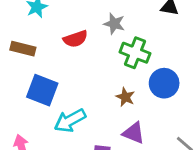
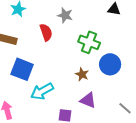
gray star: (114, 24) -> (65, 15), moved
red semicircle: (75, 39) -> (46, 32), turned -90

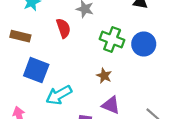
blue circle: (110, 64) -> (144, 44), moved

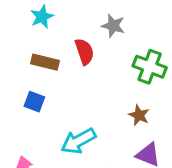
brown rectangle: (20, 36) -> (45, 62), moved
blue square: (36, 70) -> (34, 102), moved, size x0.6

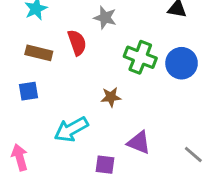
blue square: (34, 102) -> (28, 91), turned -30
brown star: (139, 115) -> (111, 97), moved, turned -30

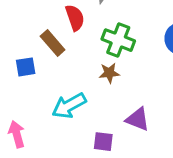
brown rectangle: (39, 53) -> (53, 43), moved, turned 35
green cross: (140, 57) -> (118, 40), moved

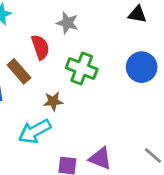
brown star: (109, 73) -> (53, 101), moved
purple triangle: (138, 119) -> (100, 158), moved

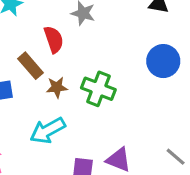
green cross: (82, 69) -> (98, 89), moved
brown star: (53, 101) -> (57, 87), moved

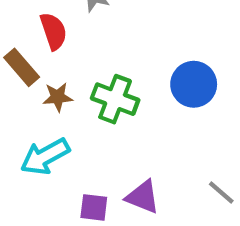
blue circle: (163, 61) -> (194, 84), moved

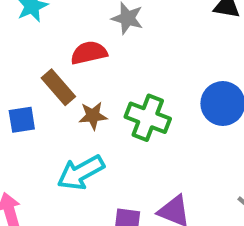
red semicircle: (53, 31) -> (89, 53), turned -84

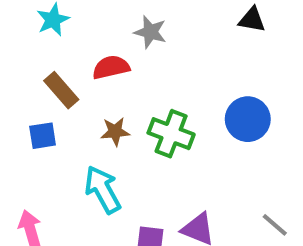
brown rectangle: (58, 87) -> (61, 90), moved
cyan arrow: (81, 173) -> (103, 190), turned 90

